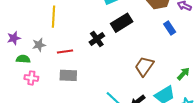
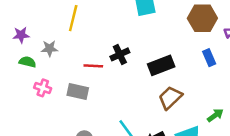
black rectangle: (122, 23) -> (161, 65), moved
red line: (65, 51) -> (93, 66), moved
pink cross: (31, 78) -> (43, 88), moved

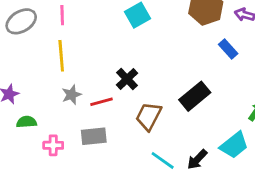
gray star: (49, 48) -> (71, 95), moved
black rectangle: (161, 65) -> (195, 96), moved
brown trapezoid: (170, 98) -> (149, 116), moved

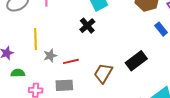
yellow line: (61, 56) -> (35, 39), moved
black cross: (127, 79) -> (87, 26), moved

